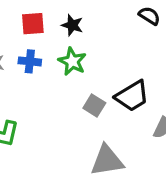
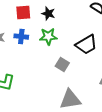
green star: (72, 61) -> (48, 37), turned -30
black trapezoid: (132, 96) -> (86, 45), moved

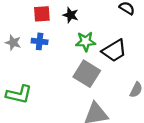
green star: (48, 37) -> (86, 41), moved
gray square: (62, 65) -> (87, 74), size x1.6

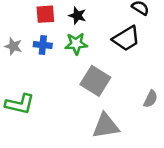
green star: (86, 41) -> (76, 44), moved
black trapezoid: (114, 51) -> (126, 39), moved

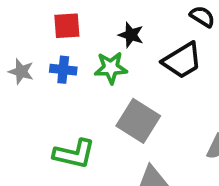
black star: (77, 15) -> (131, 35), moved
green L-shape: (20, 104) -> (74, 154), moved

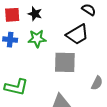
black star: (131, 35) -> (35, 14), moved
gray square: (138, 121) -> (65, 62), moved, turned -30

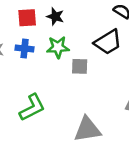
gray square: (65, 62) -> (80, 66), moved, size x0.6
green L-shape: (16, 87) -> (32, 107), turned -40

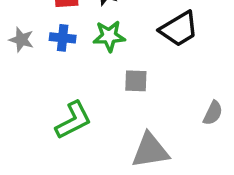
gray square: (80, 66) -> (136, 81), moved

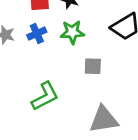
blue cross: (63, 38) -> (37, 34), turned -30

